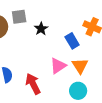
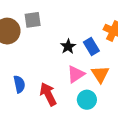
black star: (41, 29) -> (68, 47), moved
cyan circle: (78, 91) -> (87, 100), moved

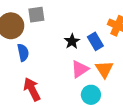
blue semicircle: (19, 84) -> (23, 52), moved
red arrow: (48, 94) -> (32, 89), moved

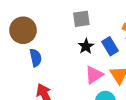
gray square: (36, 15) -> (81, 19), moved

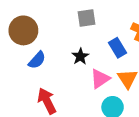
black star: (86, 46) -> (80, 56), moved
blue semicircle: (36, 58) -> (37, 60), turned 54

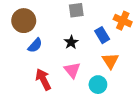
pink triangle: (100, 79) -> (72, 70), moved, turned -36

